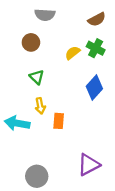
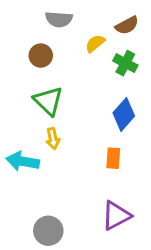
yellow semicircle: (72, 53) -> (95, 43), moved
green triangle: (37, 77) -> (48, 101), size x1.5
orange rectangle: (59, 121) -> (113, 158), moved

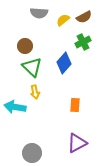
yellow semicircle: (95, 43) -> (63, 20), moved
brown circle: (41, 56) -> (25, 46), moved
green cross: (125, 63) -> (83, 42), turned 35
blue diamond: (124, 114) -> (64, 63), moved

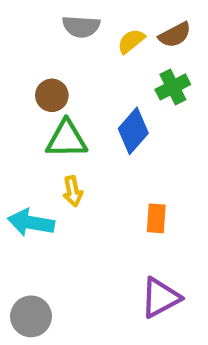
green triangle: (32, 67) -> (66, 139), turned -45
gray circle: (32, 153) -> (31, 316), moved

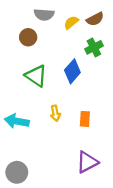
brown circle: (52, 95) -> (28, 37), moved
green triangle: (66, 139) -> (36, 76), turned 35
yellow arrow: (73, 191) -> (55, 113), moved

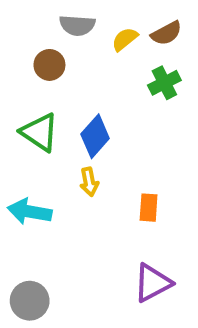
blue diamond: (72, 71) -> (95, 136), moved
green triangle: (36, 76) -> (40, 132), moved
yellow arrow: (55, 113) -> (89, 182), moved

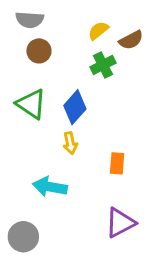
gray semicircle: (77, 25) -> (30, 20), moved
brown semicircle: (166, 33) -> (131, 40), moved
green cross: (164, 83) -> (103, 65), moved
cyan arrow: (30, 212) -> (50, 187), moved

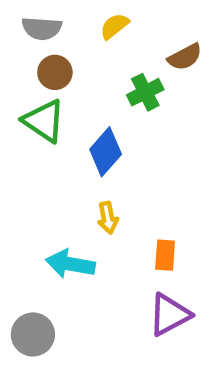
yellow semicircle: (98, 31) -> (114, 26), moved
green triangle: (31, 104) -> (44, 121), moved
yellow arrow: (70, 143) -> (108, 218), moved
orange rectangle: (117, 163) -> (165, 255), moved

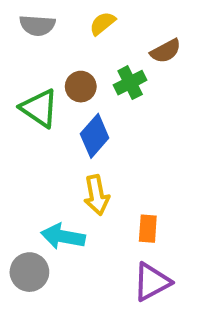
brown circle: (55, 72) -> (81, 87), moved
yellow arrow: (108, 218) -> (97, 195), size x1.4
gray circle: (33, 334) -> (29, 272), moved

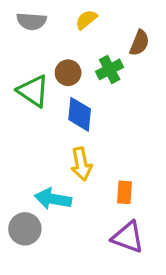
brown semicircle: (166, 51) -> (139, 43), turned -40
blue diamond: (95, 136) -> (80, 114), turned -36
purple triangle: (152, 282) -> (128, 237), turned 48

